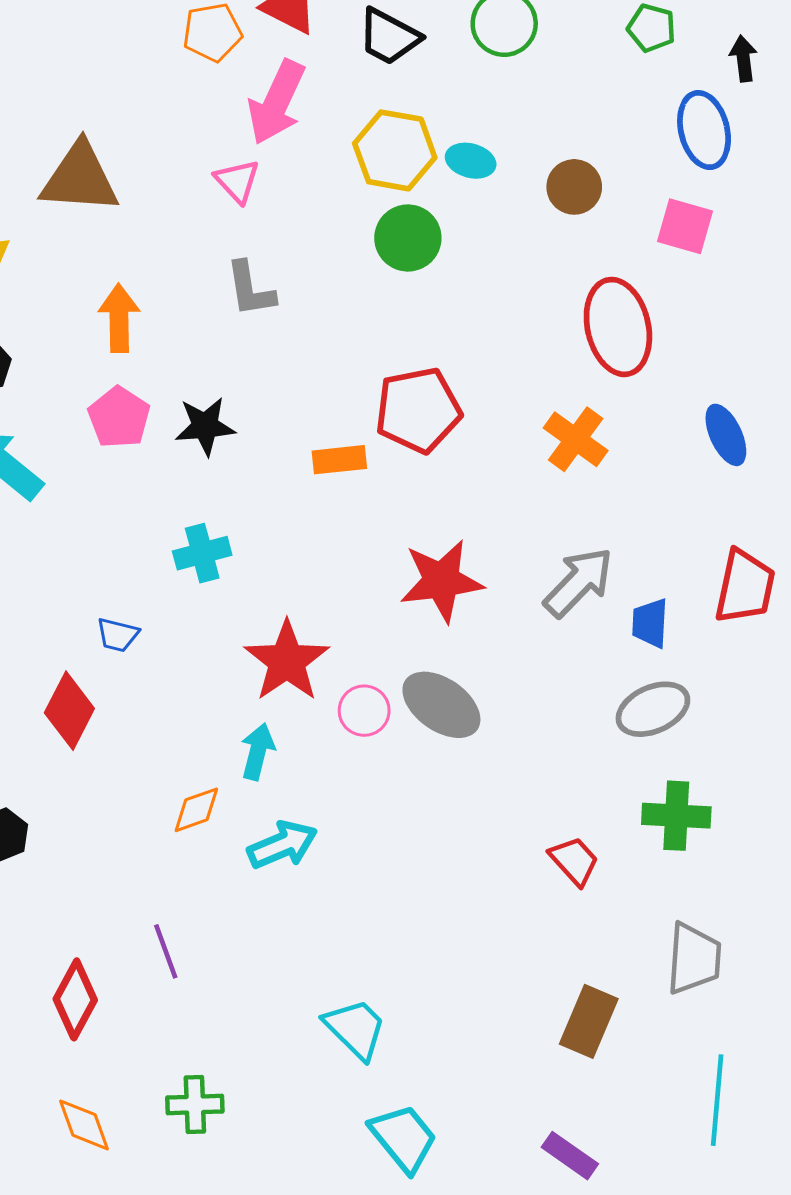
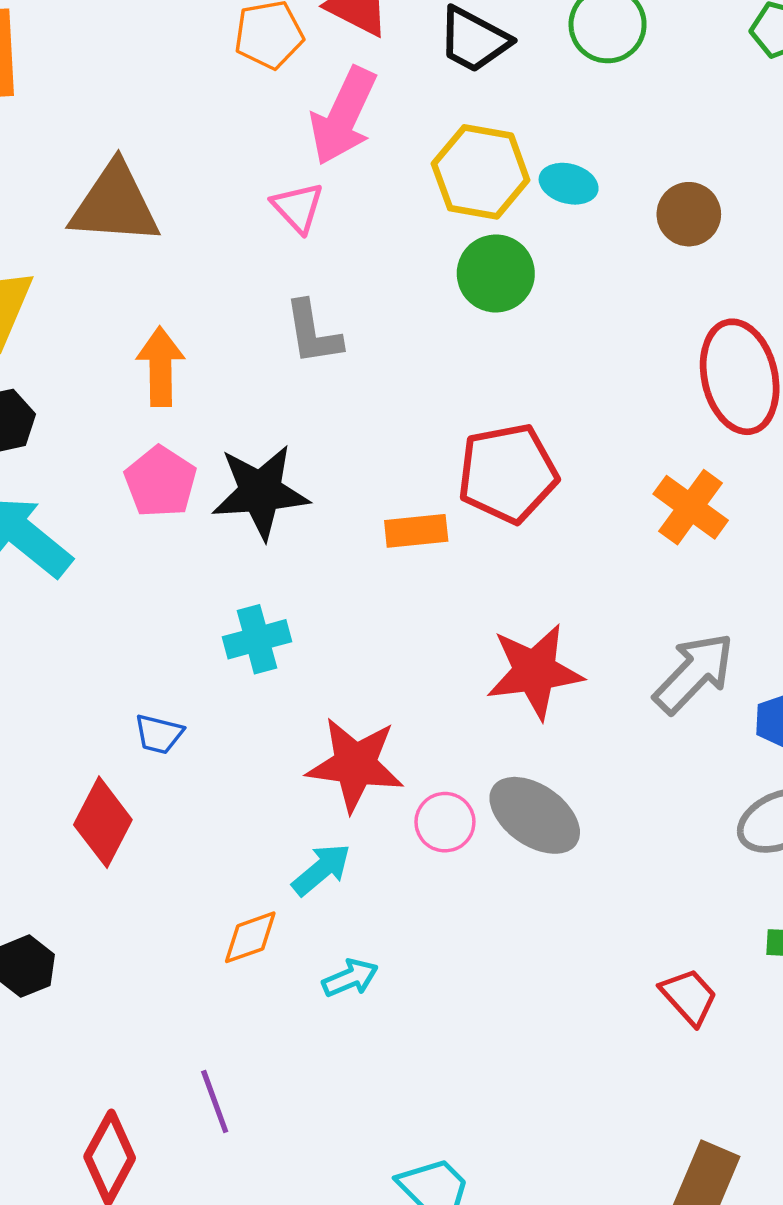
black star: (205, 426) -> (260, 492), size x1.4
red star: (287, 661) -> (355, 765), turned -30
cyan arrow: (258, 751) -> (321, 870), turned 36
cyan arrow: (282, 845) -> (350, 978), size x0.7

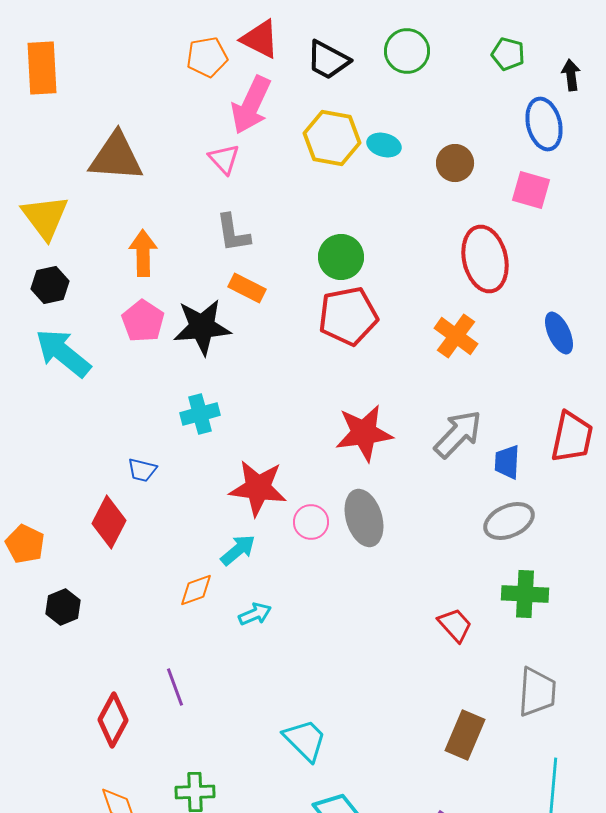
green circle: (496, 273) -> (341, 257), moved
orange rectangle: (416, 531) -> (247, 288), moved, turned 33
gray ellipse: (535, 815) -> (364, 518), turned 38

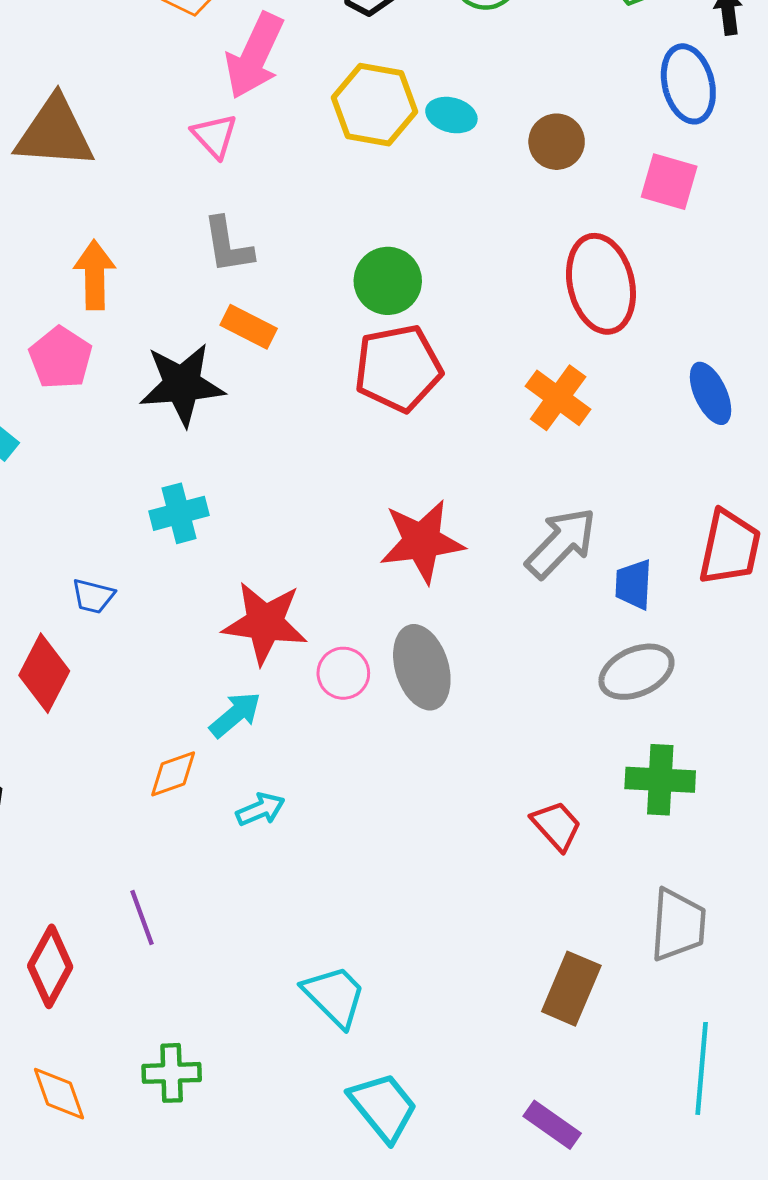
pink pentagon: (143, 321) -> (61, 358), moved

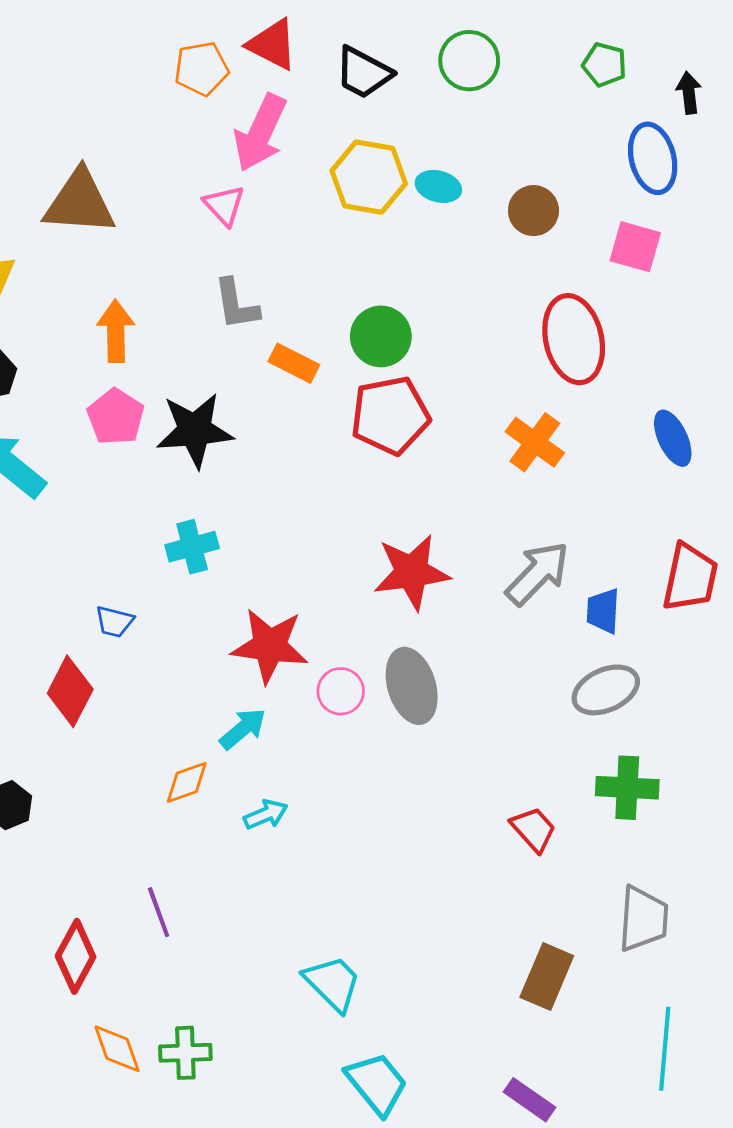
orange rectangle: (249, 327) -> (294, 363), moved
pink pentagon: (61, 358) -> (116, 417), moved
orange diamond: (59, 1094) -> (117, 1049), moved

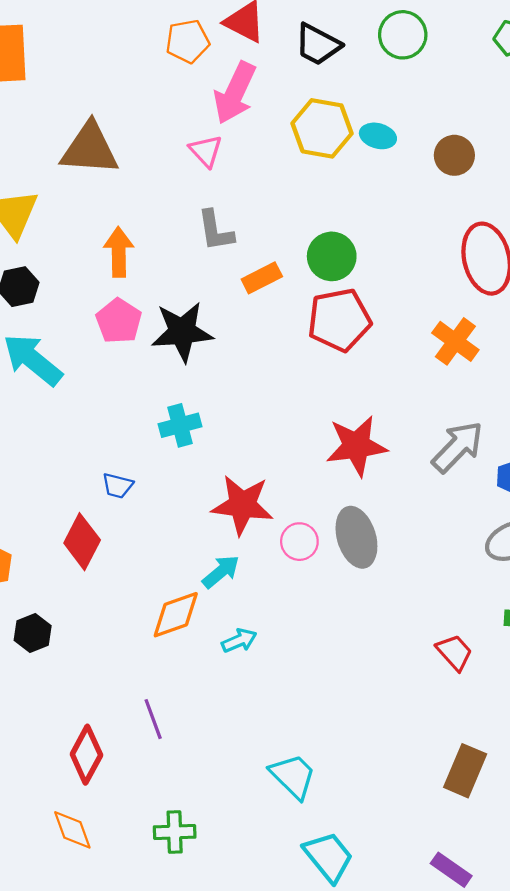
orange rectangle: (294, 363) -> (262, 278), turned -54
orange diamond: (187, 782) -> (176, 615), size x1.4
orange diamond: (117, 1049) -> (72, 830), moved

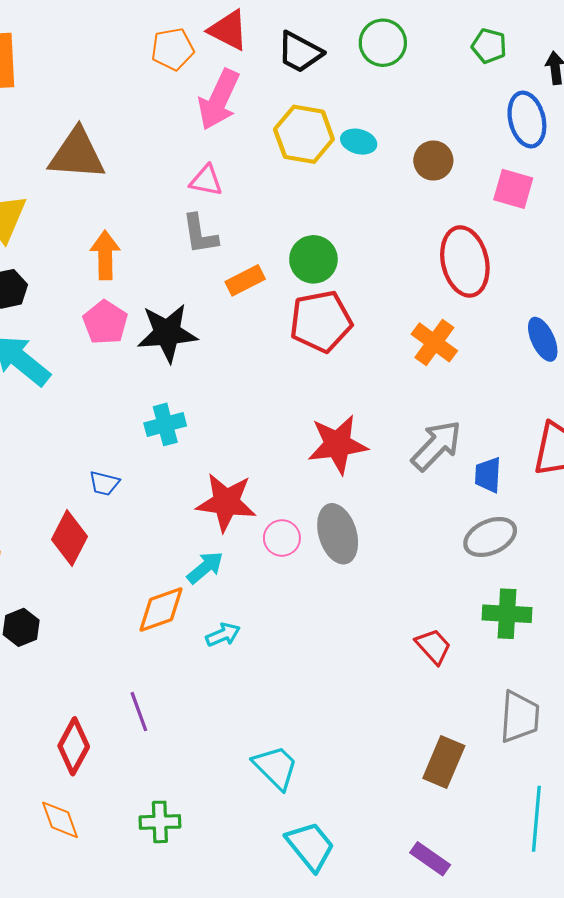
pink triangle: (206, 151) -> (206, 180), moved, turned -36

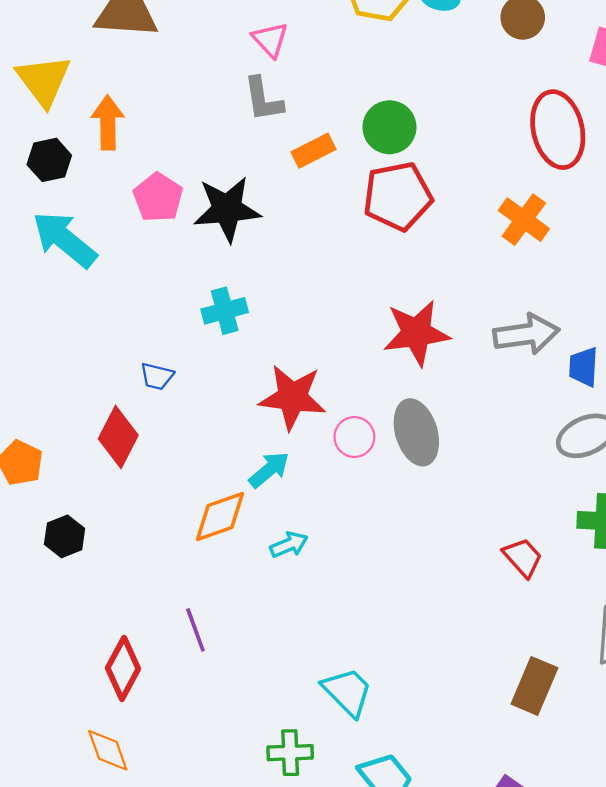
pink triangle: (206, 180) -> (270, 40), turned 36
orange arrow: (105, 255) -> (108, 123), moved
gray arrow: (436, 445) -> (526, 334), turned 38
green cross: (160, 822) -> (290, 753), moved

